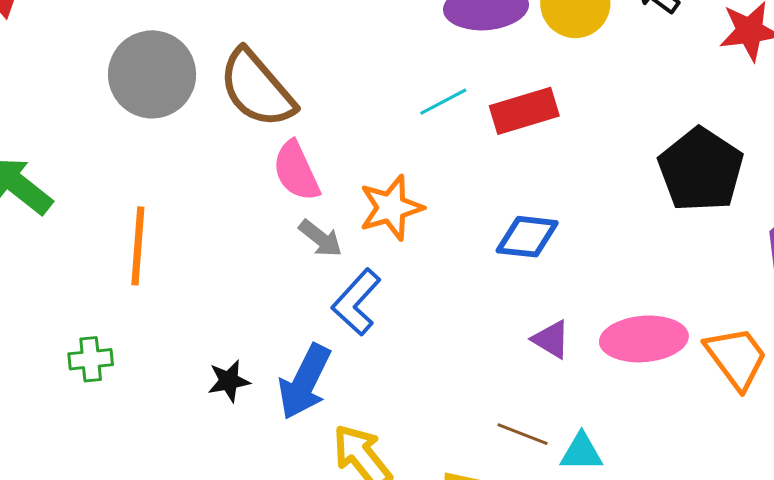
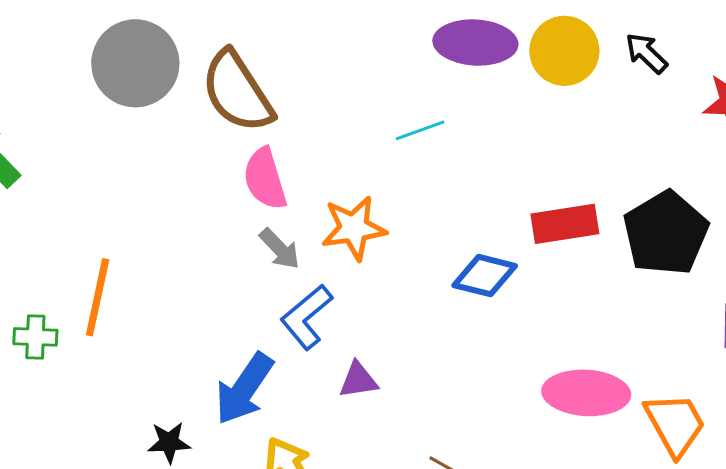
red rectangle: (524, 111) -> (565, 224), moved
orange line: (138, 246) -> (98, 297), moved
purple triangle: (551, 339) -> (358, 380), moved, turned -48
black star: (229, 381) -> (169, 442), moved

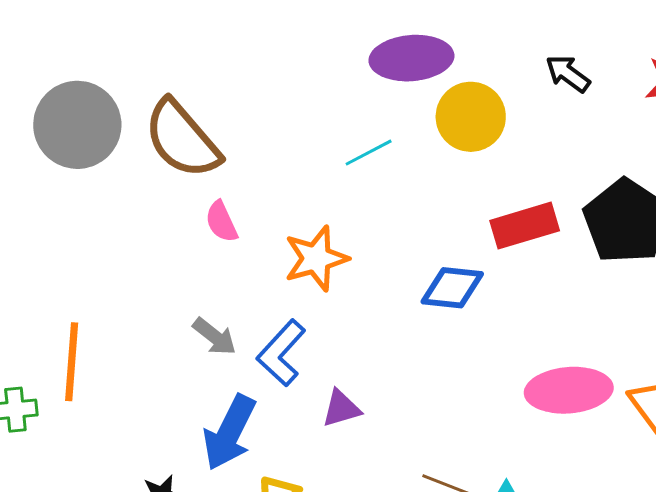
yellow circle: (564, 51) -> (471, 117), moved
black arrow: (646, 53) -> (568, 74), moved
pink semicircle: (265, 179) -> (221, 222), size x0.7
gray arrow: (280, 249) -> (215, 337), moved

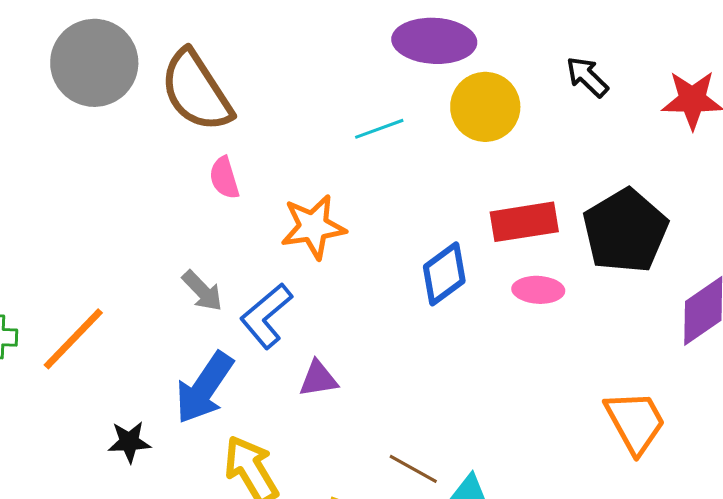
blue diamond: (452, 288) -> (444, 274), turned -50
orange line: (72, 362) -> (73, 339), moved, turned 32
pink ellipse: (569, 390) -> (538, 290), moved, size x0.6

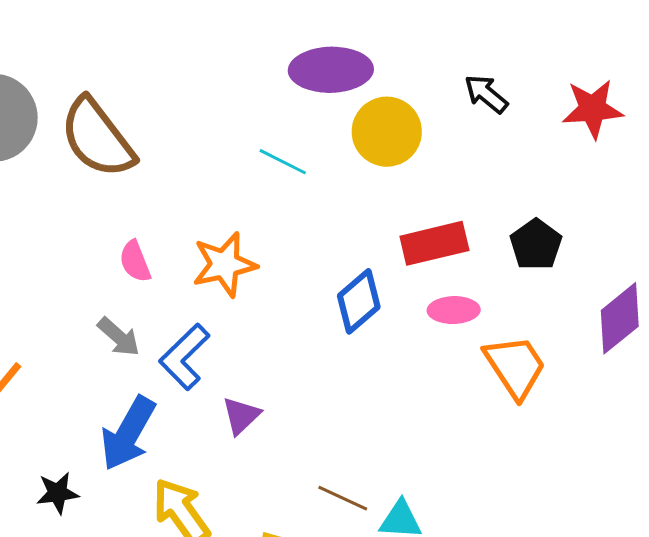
cyan line: (379, 129) -> (283, 162), turned 51
pink semicircle: (224, 178) -> (135, 261), moved
black pentagon: (625, 231) -> (536, 245), size x0.6
purple triangle: (318, 379) -> (241, 416), turned -30
orange trapezoid: (635, 422) -> (515, 366), moved

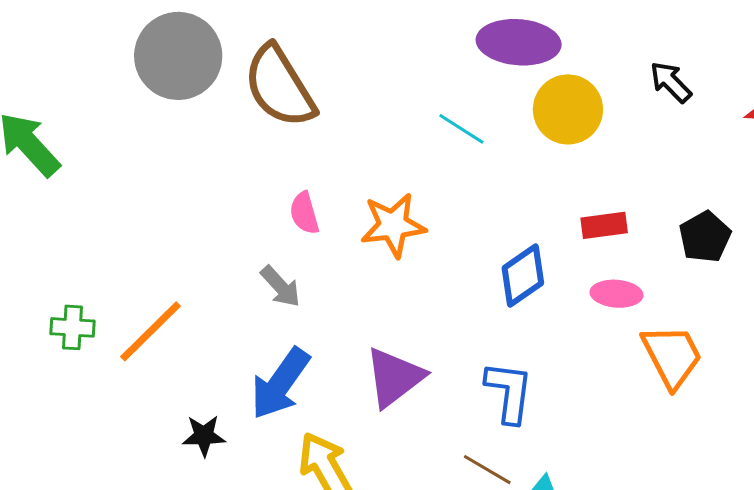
red rectangle: (434, 243) -> (604, 225), size x0.7
blue L-shape: (184, 357) -> (509, 392), moved, turned 136
purple triangle: (241, 416) -> (394, 377), size x1.6

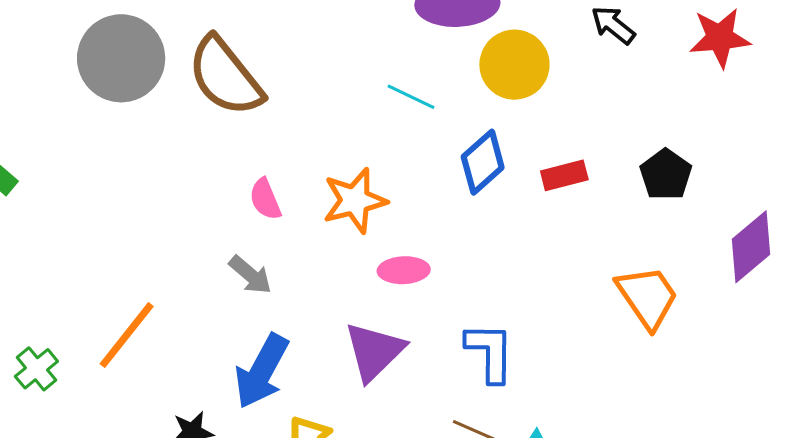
blue diamond: (523, 275) -> (483, 162), moved
pink ellipse: (616, 294) -> (404, 270), moved
green cross: (73, 327) -> (36, 369), moved, turned -36

